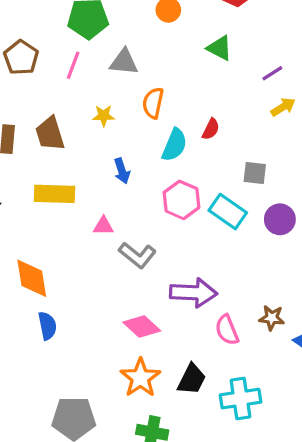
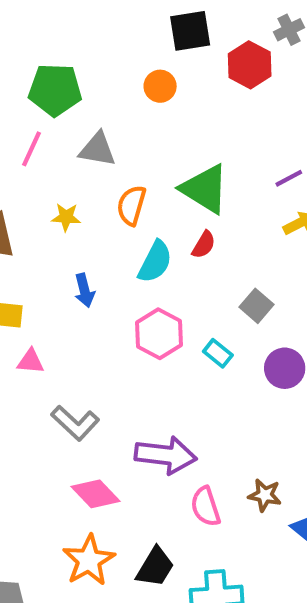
green triangle: (220, 48) -> (205, 189), moved, size x1.5
gray square: (255, 173) -> (257, 306), turned 30
cyan rectangle: (228, 212) -> (218, 353), size x0.6
pink triangle: (103, 226) -> (31, 361), moved
gray L-shape: (137, 255) -> (75, 423), moved

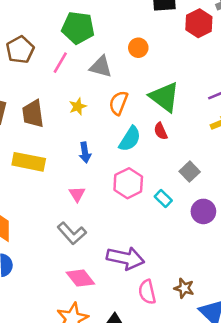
orange circle: (160, 86) -> (138, 48), moved
yellow star: (66, 217) -> (78, 106), turned -30
red semicircle: (204, 245) -> (161, 131), turned 120
pink triangle: (31, 361) -> (77, 194), moved, turned 48

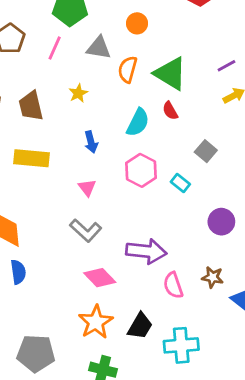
orange semicircle: (118, 103) -> (128, 69), moved
purple circle: (203, 211) -> (221, 222), moved

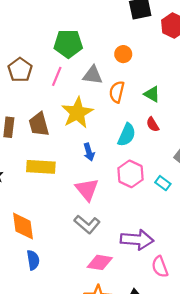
green triangle: (171, 74) -> (152, 94), size x0.6
yellow star: (78, 93) -> (77, 113), size x2.0
pink triangle: (87, 188) -> (87, 189), size x1.6
pink diamond: (100, 278) -> (100, 262), turned -35

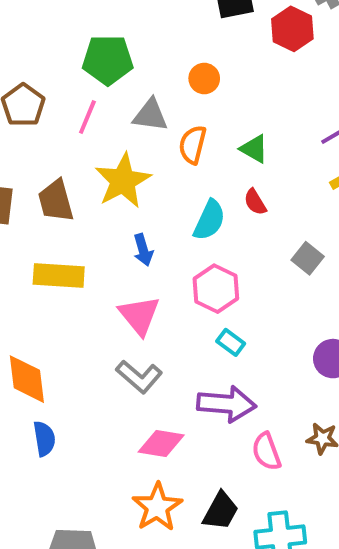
cyan rectangle: (163, 183) -> (231, 342), moved

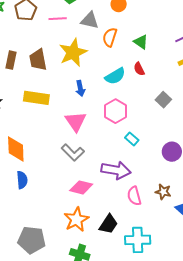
pink line: (87, 117) -> (58, 19), turned 60
cyan semicircle: (209, 220) -> (115, 76), turned 30
cyan rectangle: (231, 342) -> (132, 139), moved

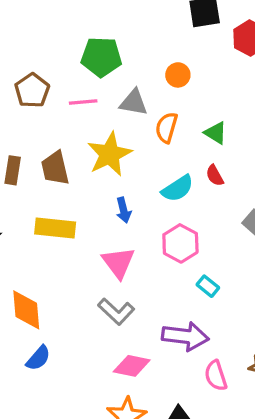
blue semicircle: (22, 180) -> (38, 358), turned 48

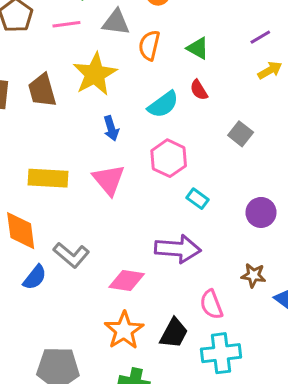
yellow rectangle: (55, 228) -> (48, 178), moved
gray L-shape: (116, 311) -> (71, 255), moved
pink semicircle: (216, 376) -> (211, 304), moved

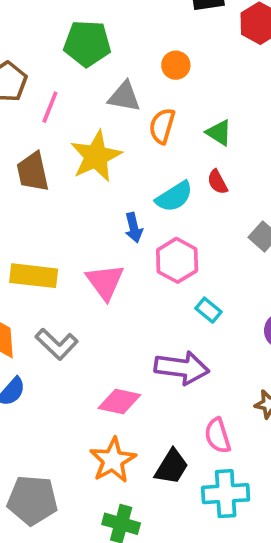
pink line: (66, 24) -> (50, 107), moved, turned -64
blue arrow: (111, 128) -> (134, 228), moved
gray L-shape: (71, 255) -> (57, 344), moved

